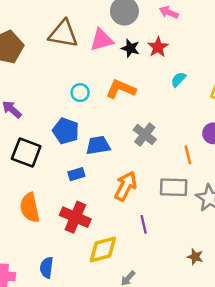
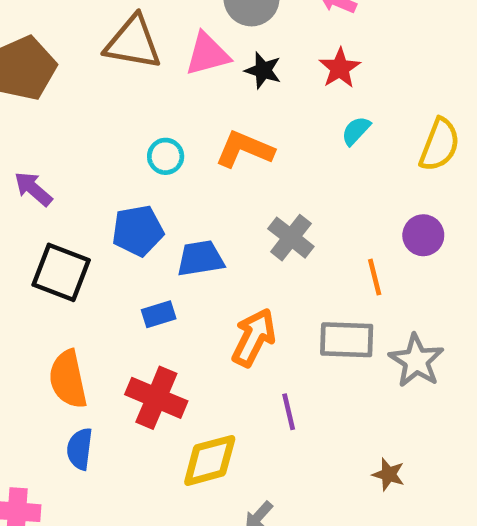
red star: (158, 47) -> (340, 68), moved
blue pentagon: (66, 131) -> (138, 231), turned -30
blue semicircle: (47, 268) -> (80, 449), moved

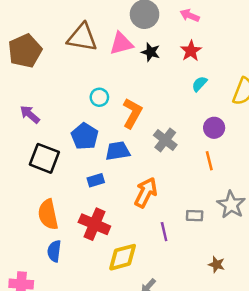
orange L-shape: (245, 149) -> (132, 113), moved, turned 96
blue pentagon: (138, 231) -> (85, 136), turned -30
purple circle: (423, 235) -> (214, 128), moved
gray rectangle: (347, 340) -> (195, 216), moved, size x0.6

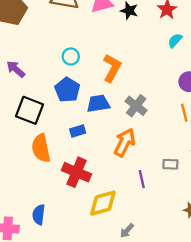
cyan circle: (99, 97) -> (71, 56), moved
gray cross: (165, 140) -> (136, 106), moved
orange semicircle: (48, 214) -> (41, 148), moved
blue semicircle: (54, 251) -> (39, 215), moved

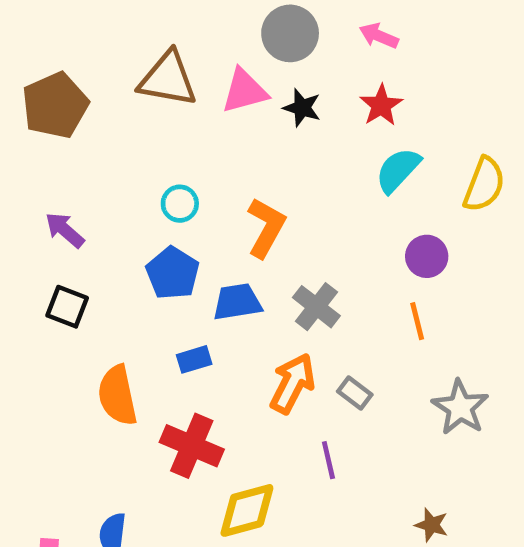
cyan semicircle: (175, 40) -> (398, 170), size x1.5
black square: (30, 110) -> (67, 307), moved, size x0.7
gray rectangle: (170, 164) -> (355, 393), moved, turned 35

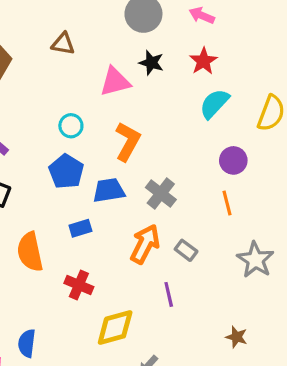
brown triangle: (168, 79) -> (63, 44), size x0.6
pink triangle: (245, 91) -> (115, 82), moved
red cross: (192, 446) -> (79, 285), size x0.7

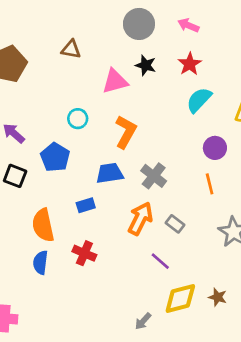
blue pentagon: (66, 171) -> (55, 157), moved
purple line: (169, 294) -> (160, 261), turned -36
yellow diamond: (115, 328) -> (180, 298), moved
blue semicircle: (27, 343) -> (40, 263), moved

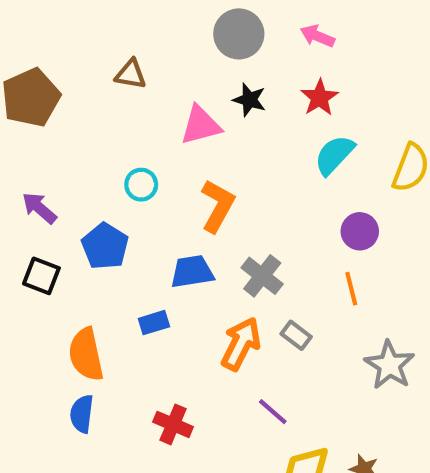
gray rectangle: (175, 224) -> (296, 335), moved
red cross: (84, 253) -> (173, 424), moved

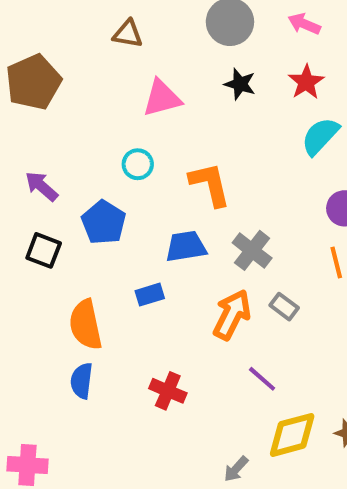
brown triangle: (131, 74) -> (128, 34), moved
pink triangle: (201, 125) -> (162, 98), moved
orange L-shape: (218, 206) -> (210, 184), turned -42

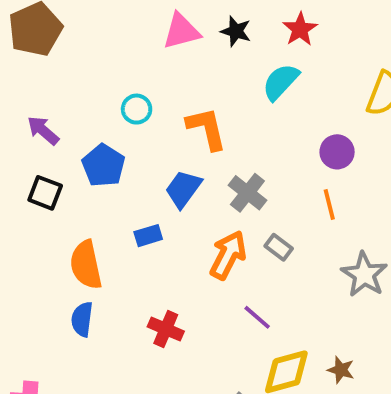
pink triangle: (162, 98) -> (181, 31), moved
cyan semicircle: (320, 136) -> (281, 82), moved
blue trapezoid: (186, 246) -> (183, 189), turned -45

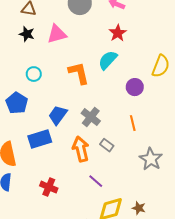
black star: (236, 31) -> (27, 34), moved
orange L-shape: (207, 129) -> (79, 73), moved
purple circle: (337, 152) -> (135, 87), moved
blue rectangle: (148, 236) -> (40, 139), size x1.6
orange arrow: (228, 255) -> (81, 149), turned -40

